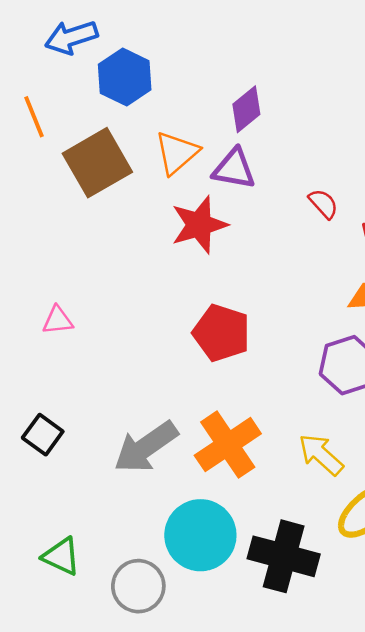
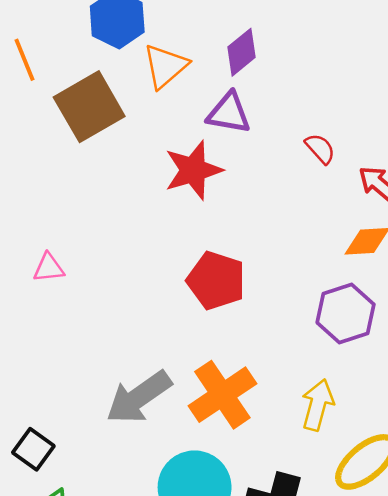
orange triangle: (177, 153) -> (165, 66), moved
black square: (43, 435) -> (33, 449), moved
yellow arrow: (321, 454) -> (318, 405), turned 63

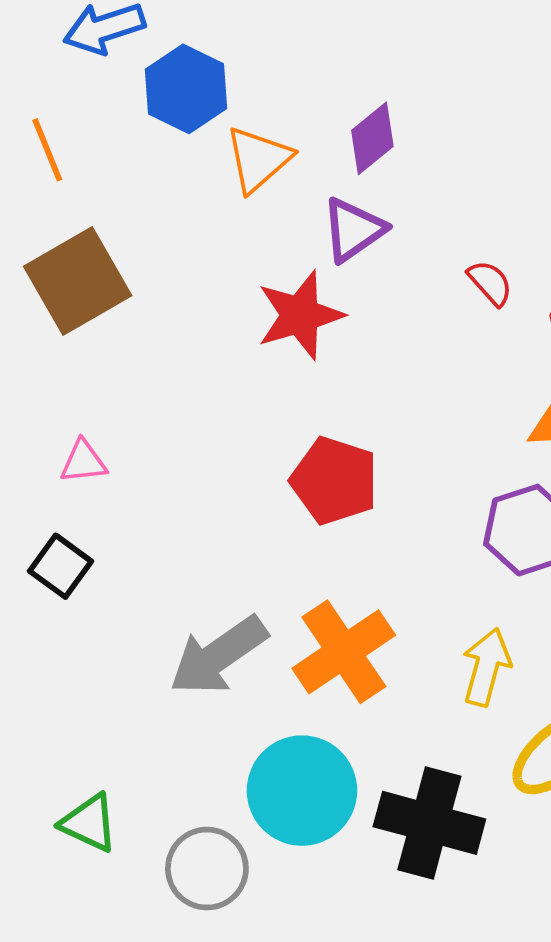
brown square: (89, 107) -> (78, 281), moved
purple triangle: (229, 113) -> (353, 230), turned -45
black square: (33, 449) -> (61, 566), moved

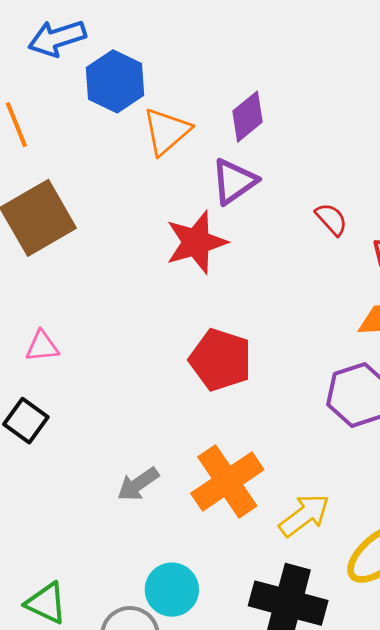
gray arrow: (218, 656) -> (138, 484), size x0.6
yellow arrow: (486, 667) -> (304, 515), moved, turned 38
cyan circle: (302, 791) -> (172, 590), moved, size x0.7

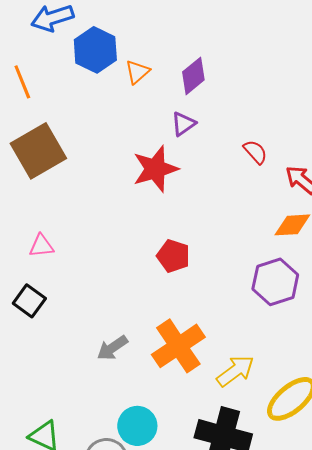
orange triangle: (166, 131) -> (137, 72), moved, size x0.7
purple triangle: (234, 181) -> (183, 124), size x0.7
red pentagon: (221, 360) -> (173, 256), size x0.7

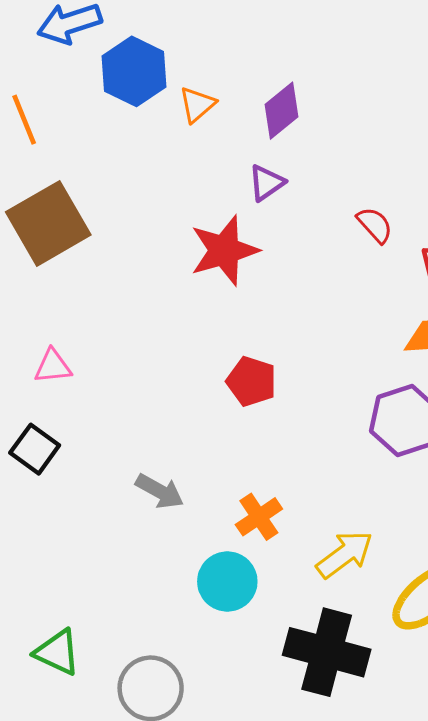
orange cross: (178, 346) -> (259, 517), size x0.6
gray arrow: (112, 348) -> (160, 491), moved, turned -116
cyan circle: (137, 426) -> (227, 581), moved

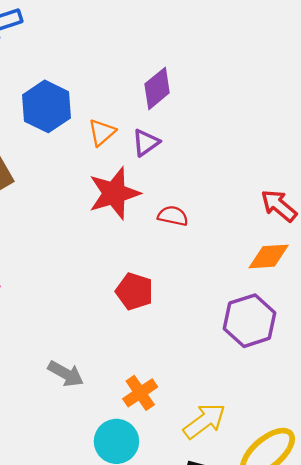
blue hexagon: (134, 71) -> (47, 106), moved
orange triangle: (197, 105) -> (102, 132), moved
red semicircle: (375, 225) -> (173, 216), moved, turned -36

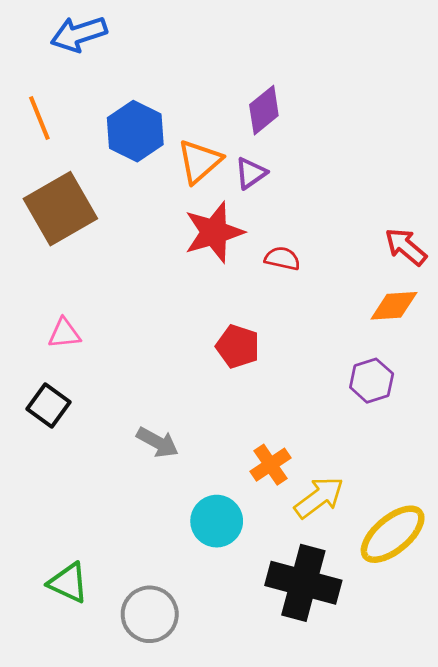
orange triangle: (102, 132) -> (200, 161), size x1.4
purple hexagon: (250, 321) -> (372, 381), size x0.7
orange cross: (140, 393) -> (270, 465), moved

